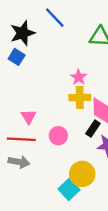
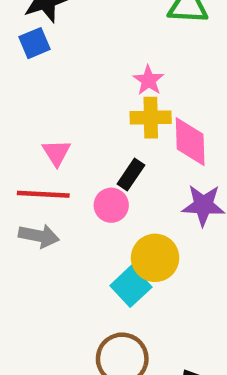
blue square: (17, 57) -> (34, 43), turned 35
black rectangle: (93, 129) -> (131, 175), moved
pink circle: (58, 136) -> (111, 205), moved

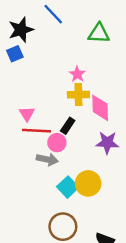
red line: (43, 194) -> (36, 131), moved
gray arrow: (39, 236) -> (47, 159), moved
yellow circle: (155, 258) -> (88, 183), moved

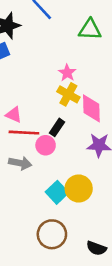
yellow cross: (78, 95) -> (68, 94), turned 30
pink triangle: (27, 114) -> (14, 115), turned -35
gray arrow: (47, 159) -> (20, 163), moved

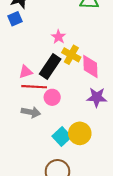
pink star: (67, 73) -> (59, 37), moved
pink triangle: (14, 115) -> (26, 72), turned -40
black rectangle: (57, 127) -> (50, 67), moved, size x1.6

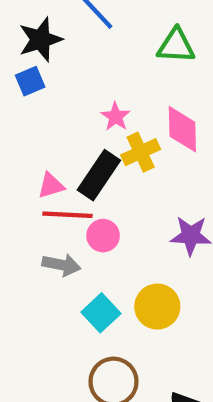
yellow cross: (71, 55) -> (141, 152), turned 36
pink diamond: (90, 67) -> (182, 129), moved
cyan square: (62, 137) -> (101, 313), moved

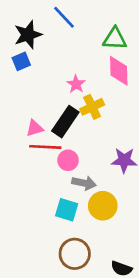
pink diamond: (182, 129) -> (119, 71), moved
gray arrow: (61, 265) -> (84, 183), moved
cyan square: (101, 313) -> (67, 210), turned -30

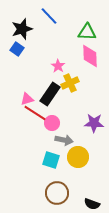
blue square: (21, 61) -> (17, 49), turned -32
red line: (45, 147) -> (35, 113), turned 30

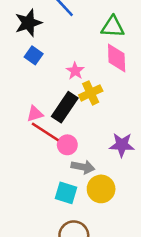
blue square: (17, 49) -> (34, 55), moved

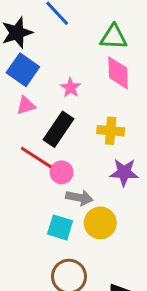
blue square: (34, 55) -> (23, 70), size x1.5
yellow cross: (91, 93) -> (111, 131), moved, turned 30
pink triangle: (35, 114) -> (26, 105), moved

